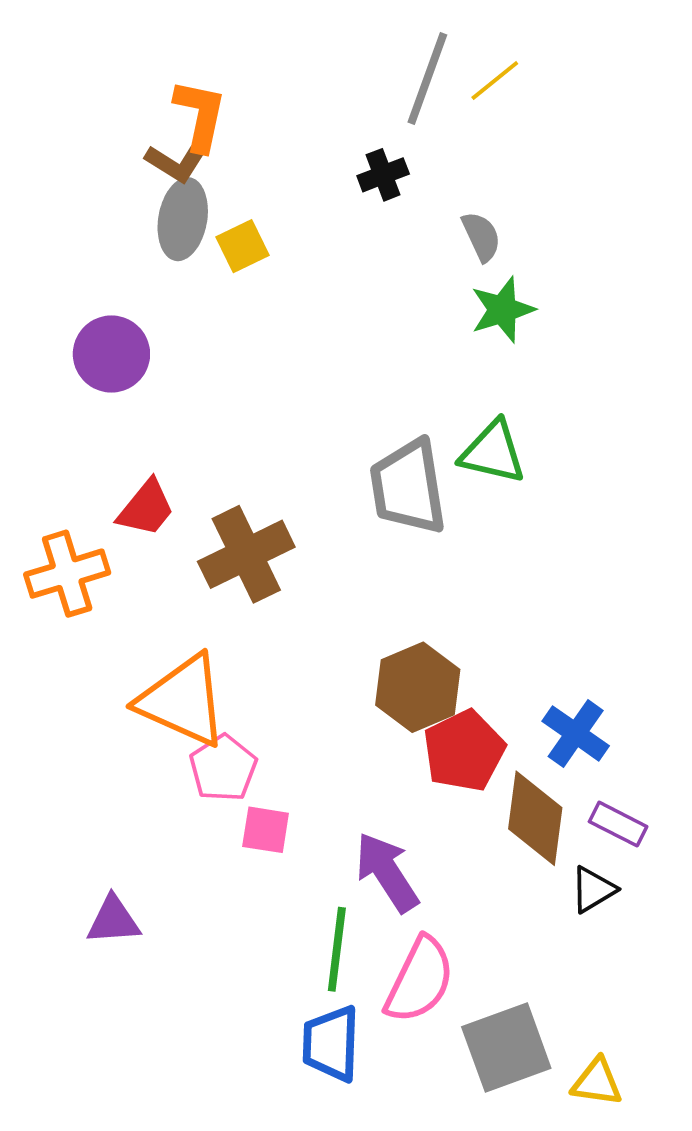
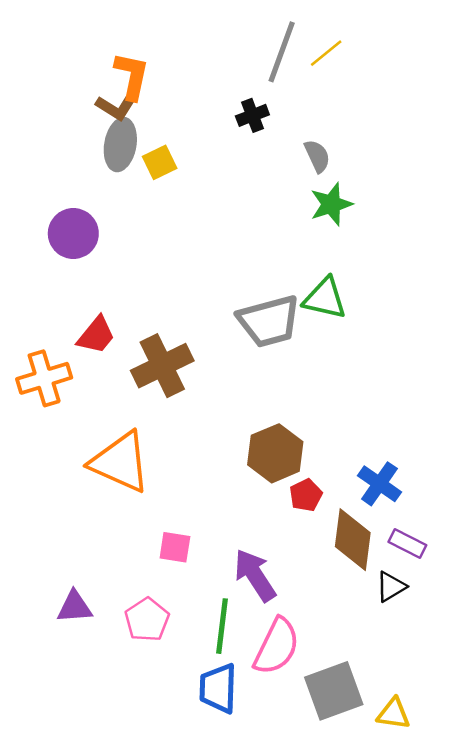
gray trapezoid: (408, 487) -> (269, 321), turned -96
red pentagon: (464, 751) -> (306, 495), size x0.6
pink pentagon: (223, 768) -> (147, 620), moved

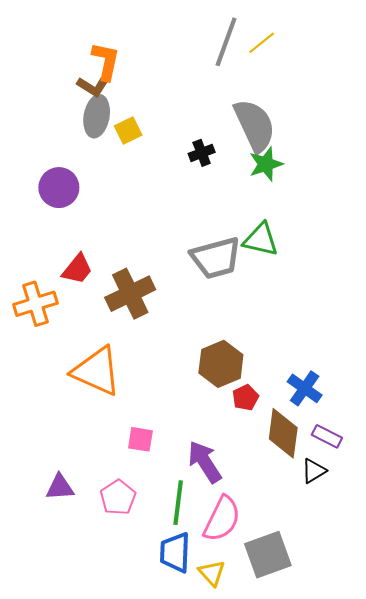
black cross: (252, 115) -> (202, 153), moved
gray semicircle: (317, 156) -> (255, 125), size x2.0
yellow triangle: (393, 714) -> (212, 573), moved, turned 40

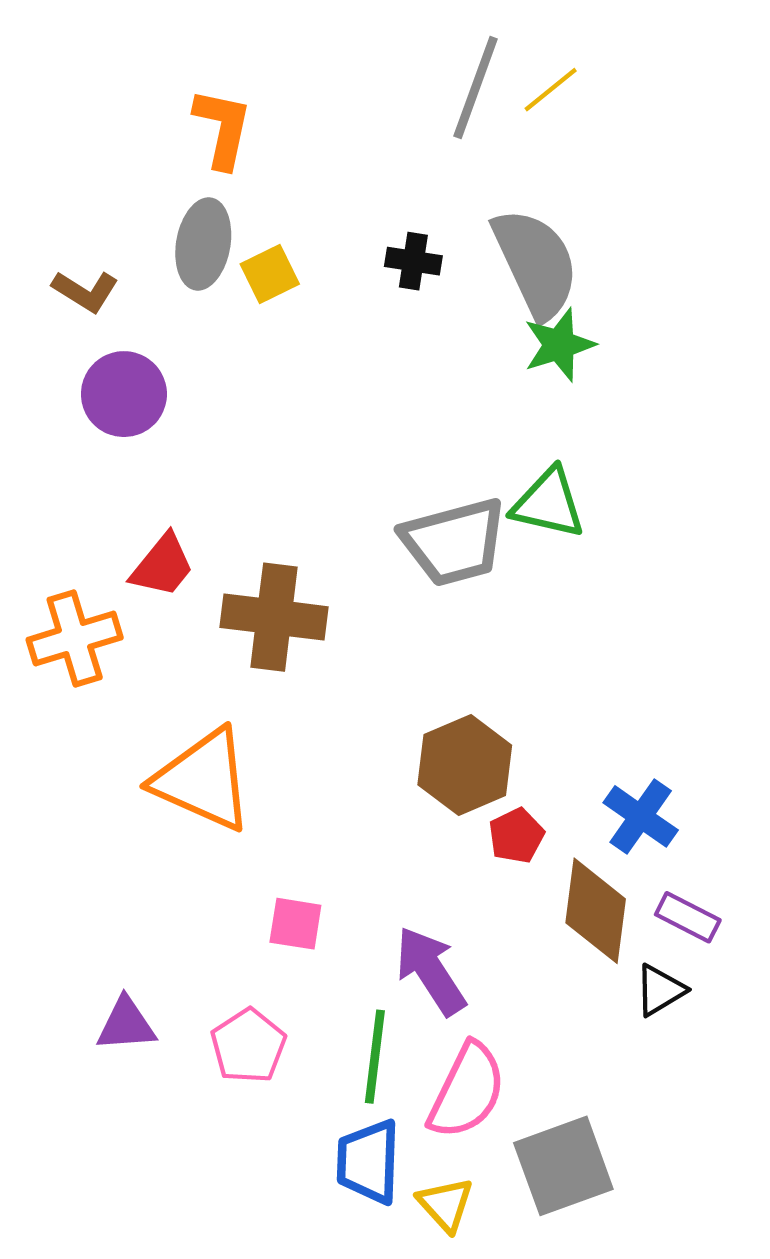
brown L-shape: (93, 87) -> (85, 291), moved
black cross: (202, 153) -> (413, 261), moved, turned 30
brown cross: (130, 294) -> (274, 617), turned 33

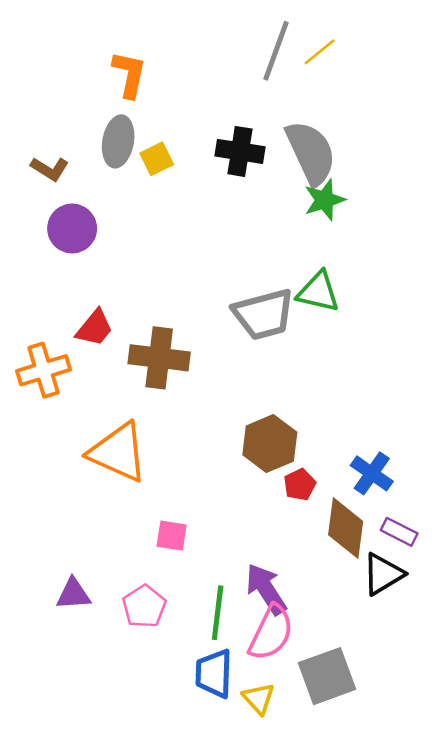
black cross: (413, 261) -> (240, 151), size x1.5
purple arrow: (431, 971) -> (266, 589), moved
black triangle: (660, 990) -> (383, 574), size x1.4

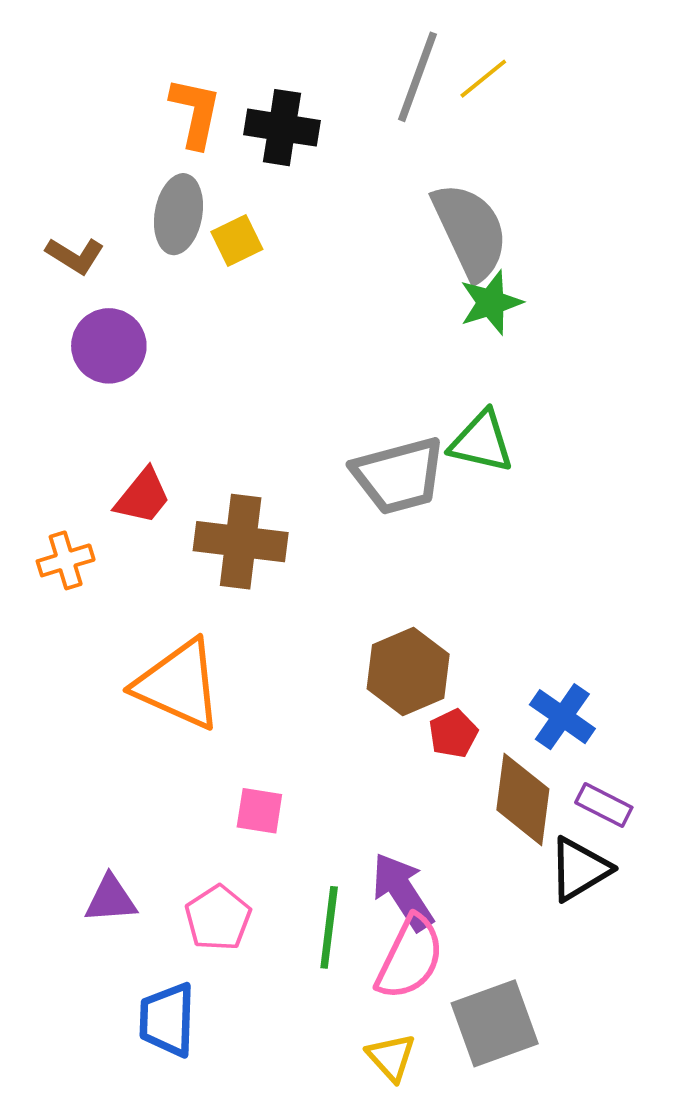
black cross: (240, 151) -> (282, 128), moved
orange cross: (44, 370) -> (66, 560), size x0.7
blue trapezoid: (214, 674) -> (167, 1020), moved

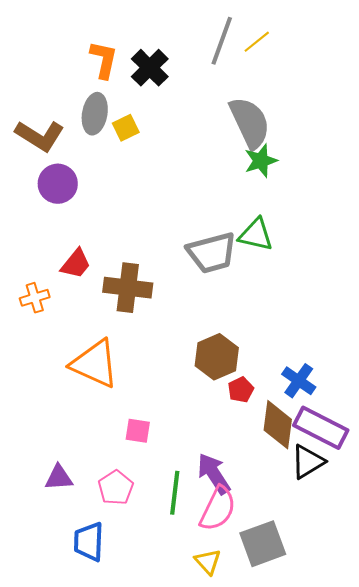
black cross: (282, 128) -> (150, 68), turned 36
brown L-shape: (75, 256) -> (40, 136), size x1.6
purple rectangle: (604, 805) -> (321, 428), size x1.8

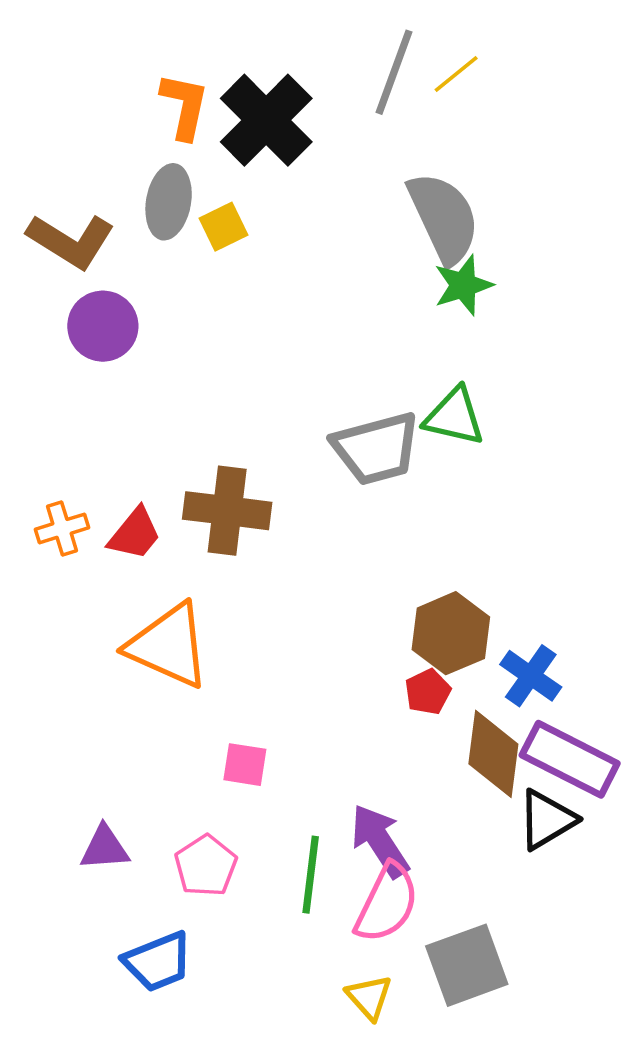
black cross: (150, 68) -> (266, 120), size x1.4
red trapezoid: (76, 264) -> (135, 534), moved
brown hexagon: (217, 357) -> (451, 633), moved
blue trapezoid: (89, 542) -> (158, 962), turned -114

